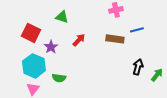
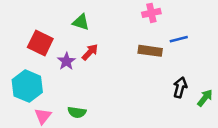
red arrow: (79, 40) -> (90, 52), moved
cyan hexagon: (34, 66) -> (27, 86), moved
green semicircle: (59, 78) -> (77, 112), moved

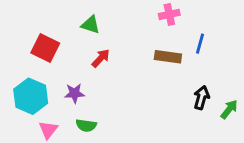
blue line: (179, 39) -> (200, 44), turned -60
purple star: (66, 61) -> (74, 93), moved, turned 30

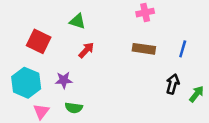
blue line: (200, 44) -> (183, 49), moved

